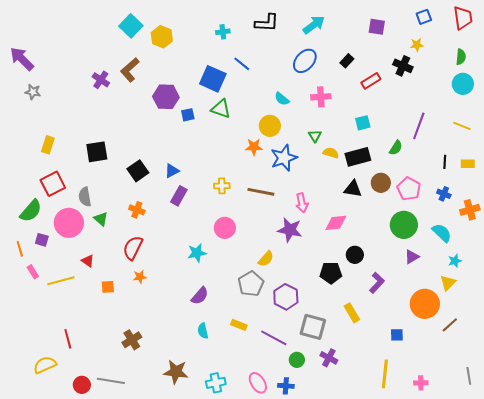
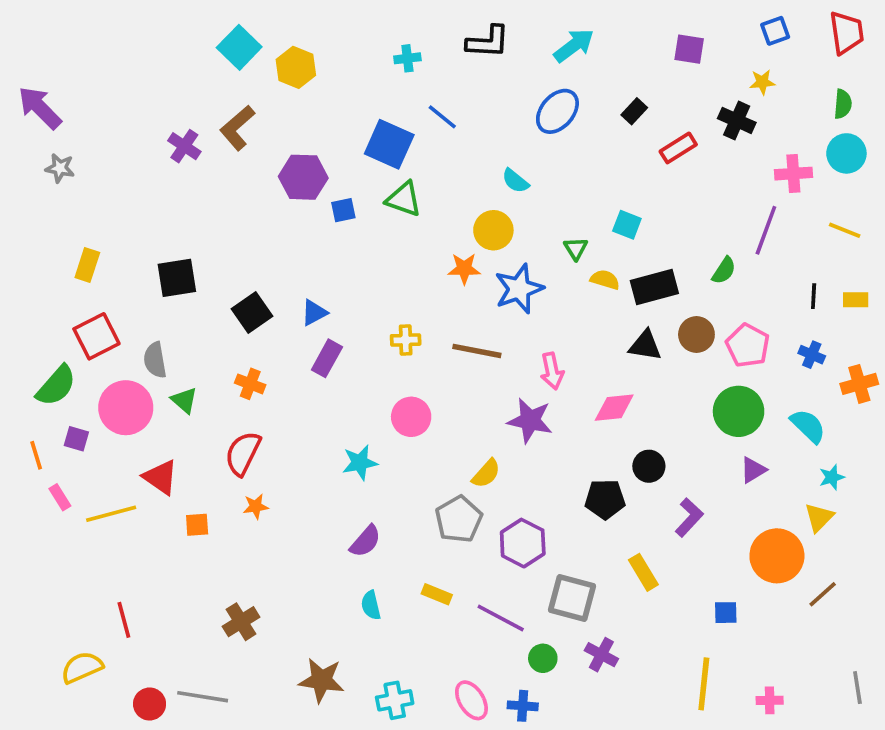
pink cross: (321, 97) -> (793, 174), moved
cyan square: (363, 123) -> (627, 225), moved, turned 35
red triangle: (88, 261) -> (161, 477), size x1.5

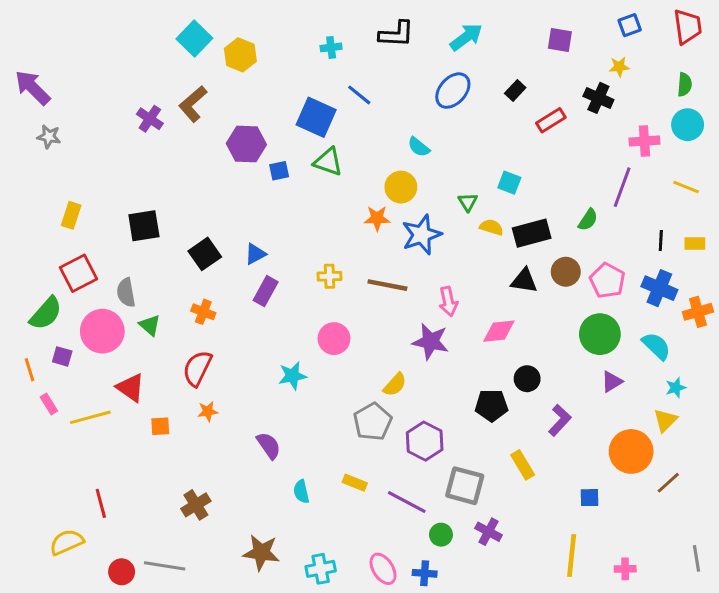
blue cross: (812, 355) -> (659, 288), size x1.6
purple semicircle: (365, 541) -> (269, 446), moved, turned -76

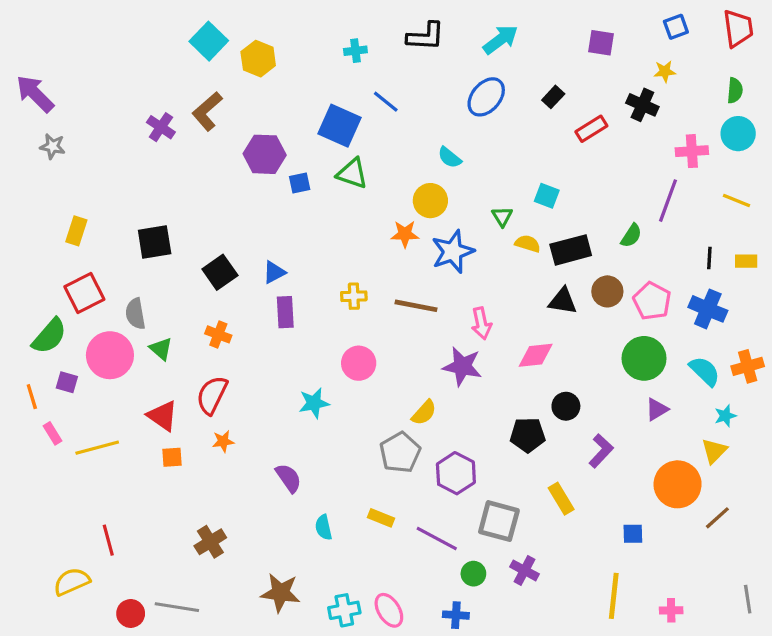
purple rectangle: (266, 291) -> (285, 312), turned -32
orange cross: (698, 312) -> (748, 366), moved
red triangle: (131, 388) -> (163, 416), moved
pink ellipse: (383, 569) -> (389, 610), moved

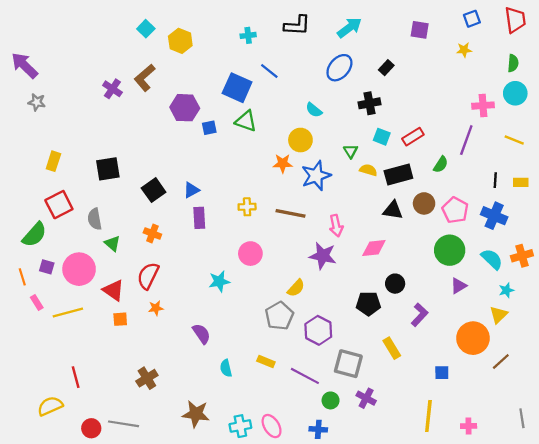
cyan square: (209, 41) -> (146, 29), size x0.7
black cross: (642, 105) -> (369, 103), moved, turned -35
red rectangle: (591, 129) -> (413, 137), moved
pink circle: (110, 355) -> (79, 269), moved

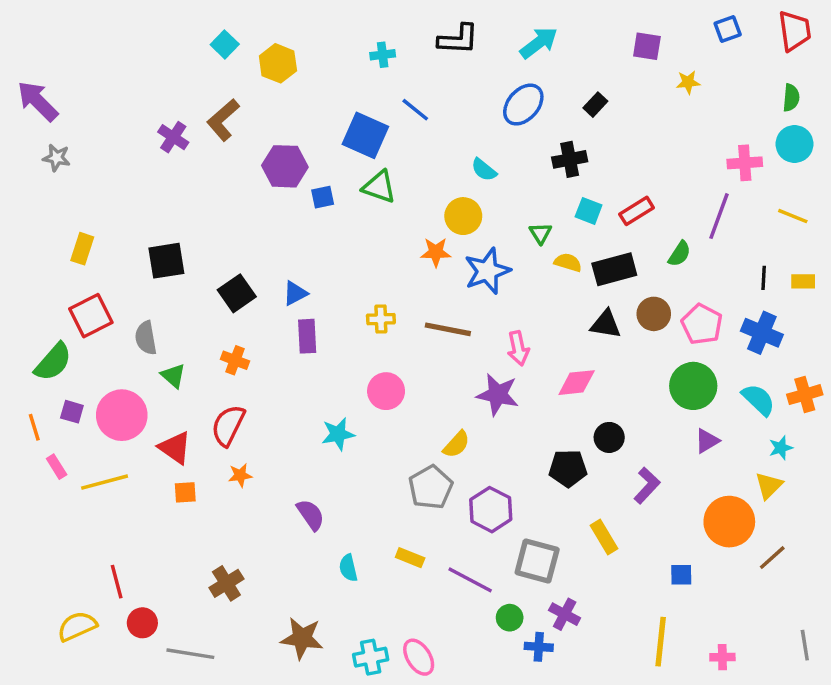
yellow star: (464, 50) -> (688, 82), moved
red circle: (91, 428) -> (142, 623), moved
blue cross: (318, 429) -> (539, 647), moved

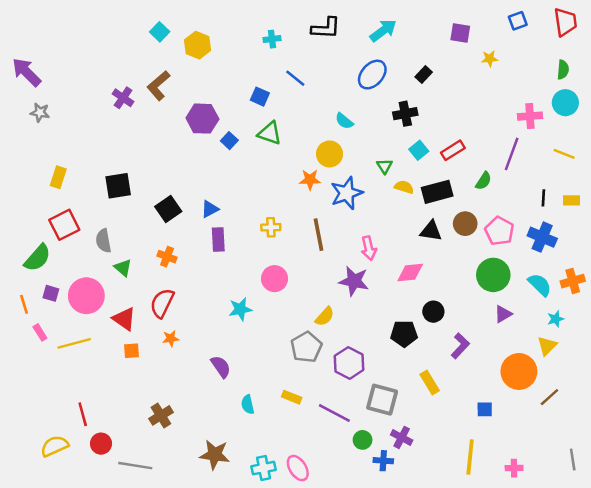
blue square: (365, 135) -> (260, 97), size x0.6
blue square: (323, 197) -> (229, 141), turned -35
cyan square: (589, 211) -> (419, 150), turned 30
brown line: (448, 329) -> (319, 235), turned 68

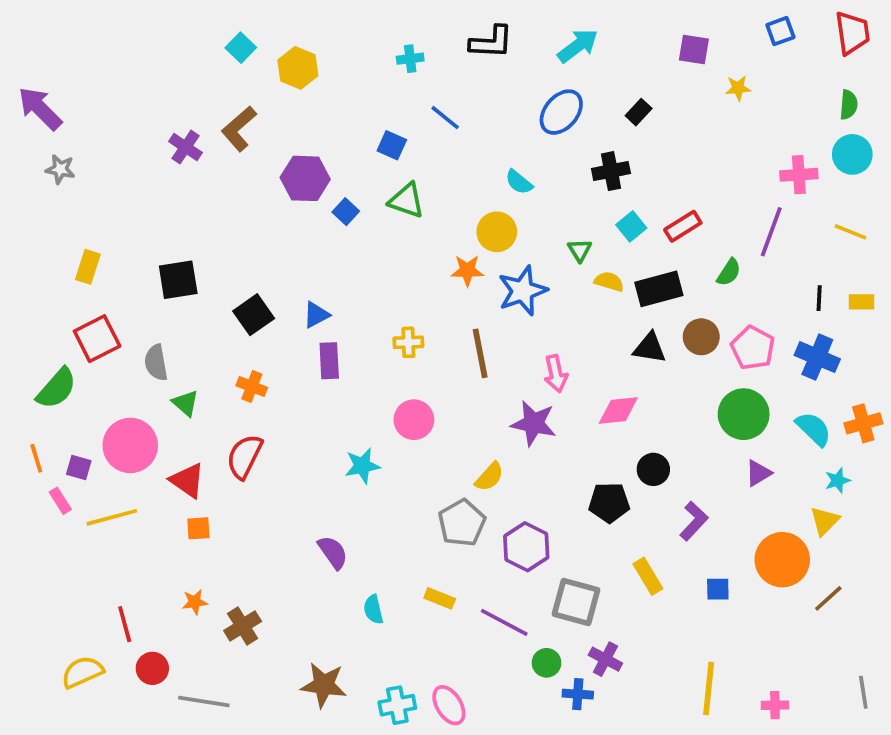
purple square: (51, 293) -> (79, 468), moved
orange star: (171, 338) -> (195, 602), moved
blue square: (485, 409) -> (718, 589), moved

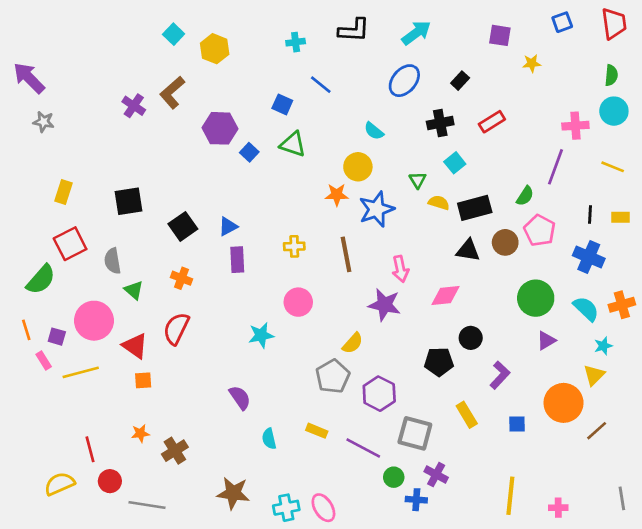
red rectangle: (683, 226) -> (492, 122), moved
pink pentagon: (753, 348) -> (540, 230), moved

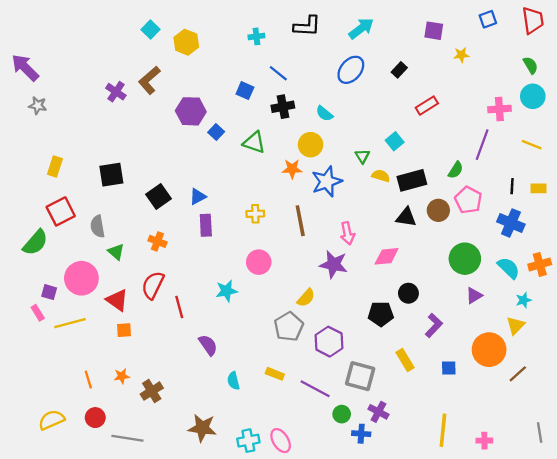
green semicircle: (611, 75) -> (530, 65), turned -36
black cross: (440, 123) -> (283, 107), moved
green triangle: (293, 144) -> (254, 142), moved
orange line: (26, 330) -> (88, 380), moved
red line: (90, 449) -> (179, 307), moved

